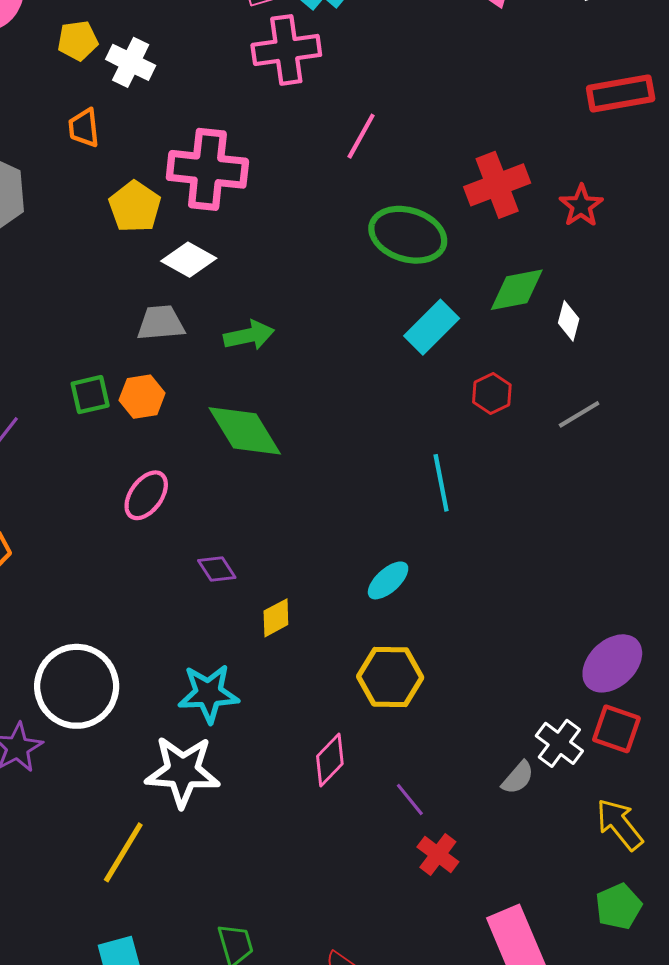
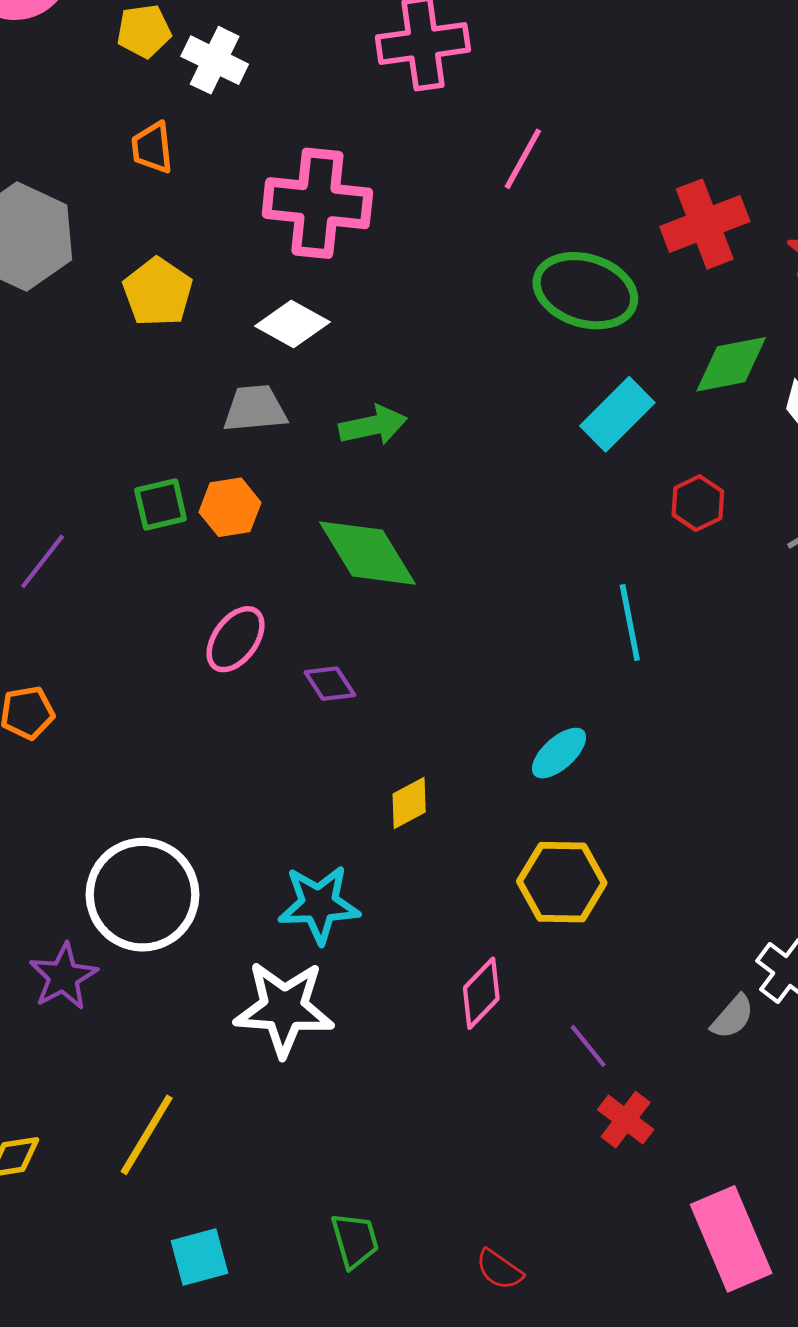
yellow pentagon: (135, 207) -> (158, 292), moved
purple diamond: (217, 569) -> (330, 684), moved
yellow line: (123, 852) -> (147, 1135), moved

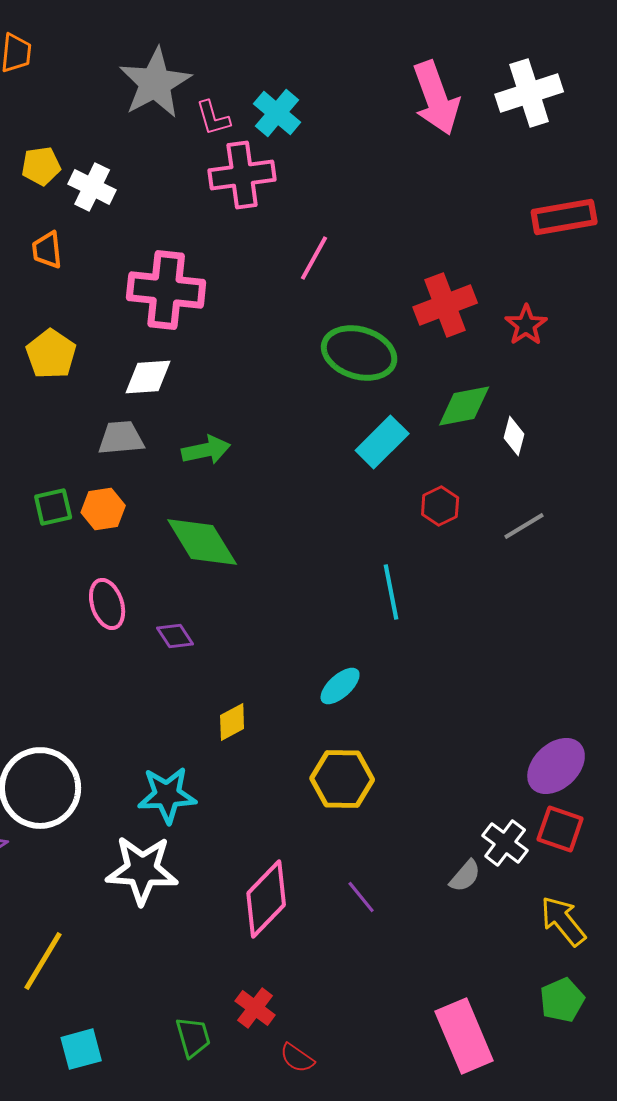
white diamond: (292, 324) -> (148, 377), turned -33
pink ellipse: (236, 639) -> (107, 604), turned -54
pink diamond: (481, 993) -> (266, 899), moved, size x1.5
red cross: (626, 1120) -> (255, 1008), moved

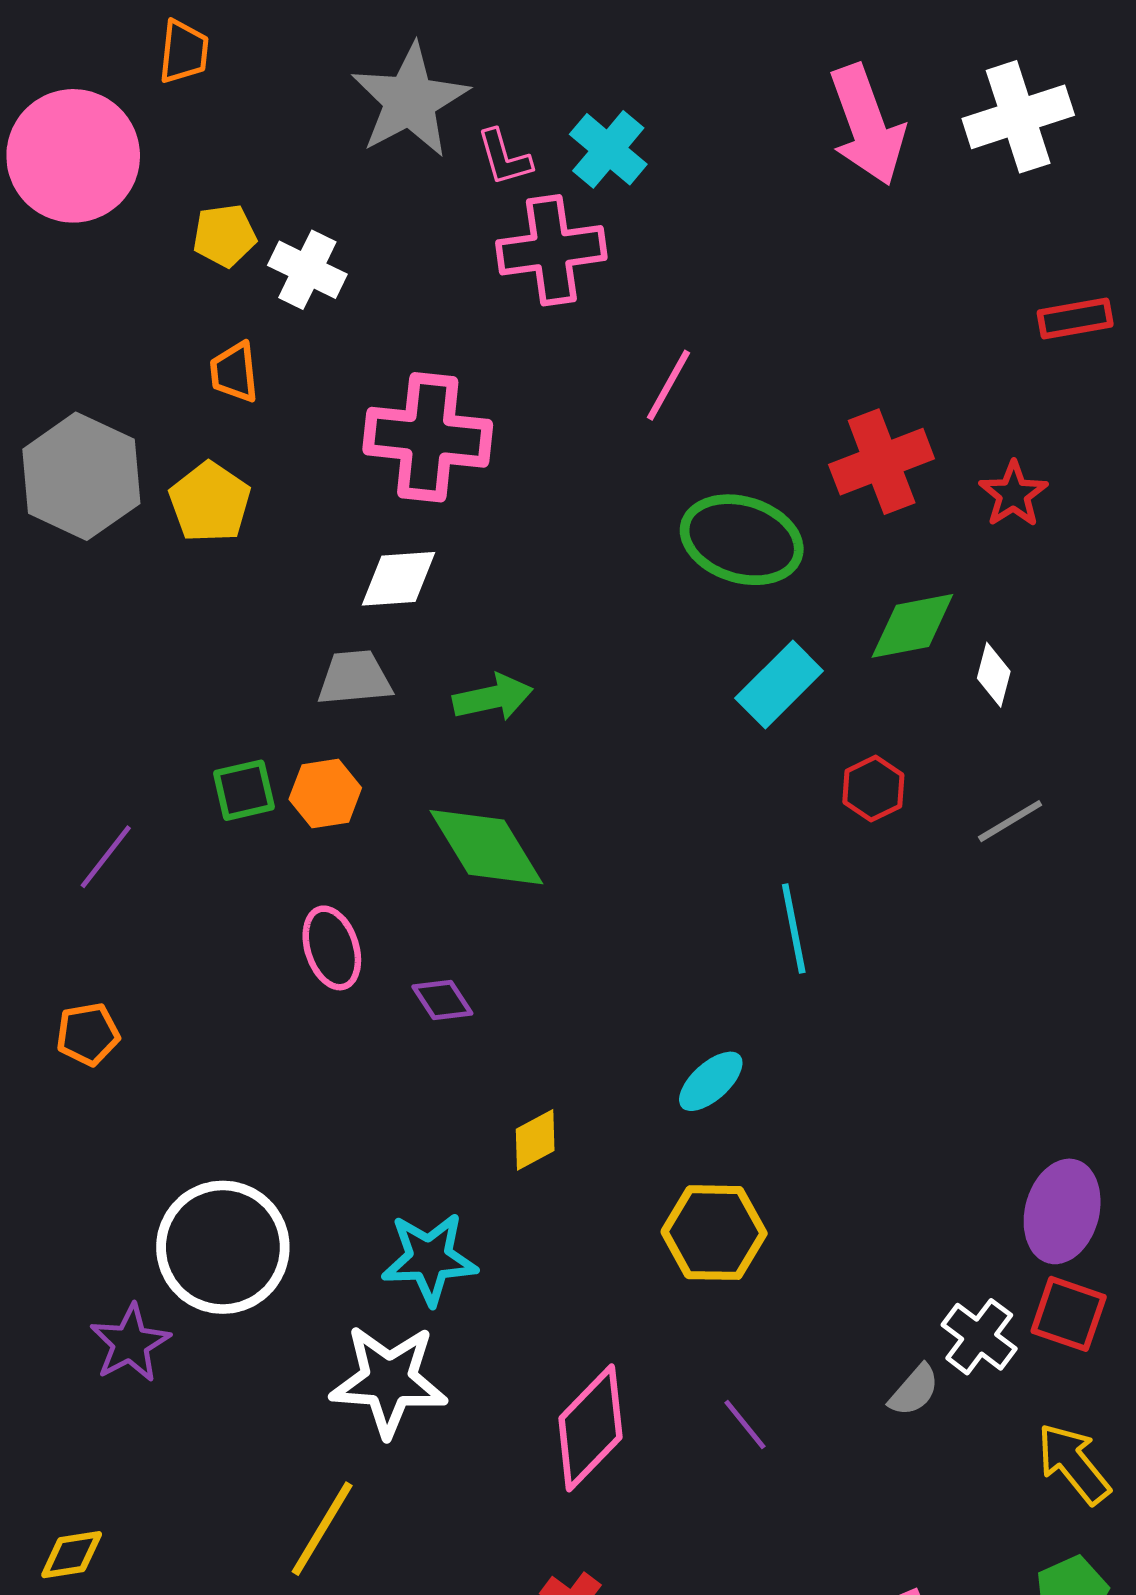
red rectangle: (564, 217) -> (1075, 318), size x0.7
yellow pentagon: (51, 354) -> (210, 502), moved
purple ellipse: (556, 766) -> (1062, 1211), turned -32
yellow line: (43, 961) -> (322, 1529), moved

